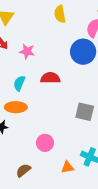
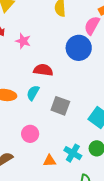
cyan semicircle: (19, 83) -> (33, 93), moved
gray square: (85, 112) -> (60, 106), moved

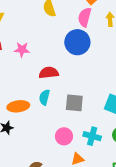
pink circle: (30, 134) -> (64, 136), moved
cyan cross: (73, 153) -> (92, 136), moved

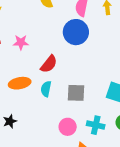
red semicircle: (49, 73) -> (49, 64), turned 138
orange ellipse: (18, 106) -> (20, 83), moved

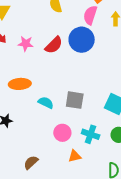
red semicircle: (49, 64) -> (54, 45), moved
cyan semicircle: (46, 89) -> (46, 103), moved, turned 98

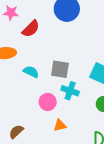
red semicircle: (54, 45) -> (31, 29), moved
cyan cross: (91, 134) -> (70, 91), moved

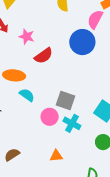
cyan semicircle: (31, 72) -> (27, 95), moved
pink circle: (48, 102) -> (50, 117), moved

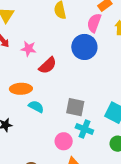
pink circle: (50, 117) -> (64, 141), moved

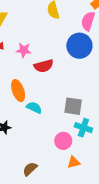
red semicircle: (48, 65) -> (44, 66), turned 30
orange ellipse: (21, 89) -> (18, 91), turned 75

